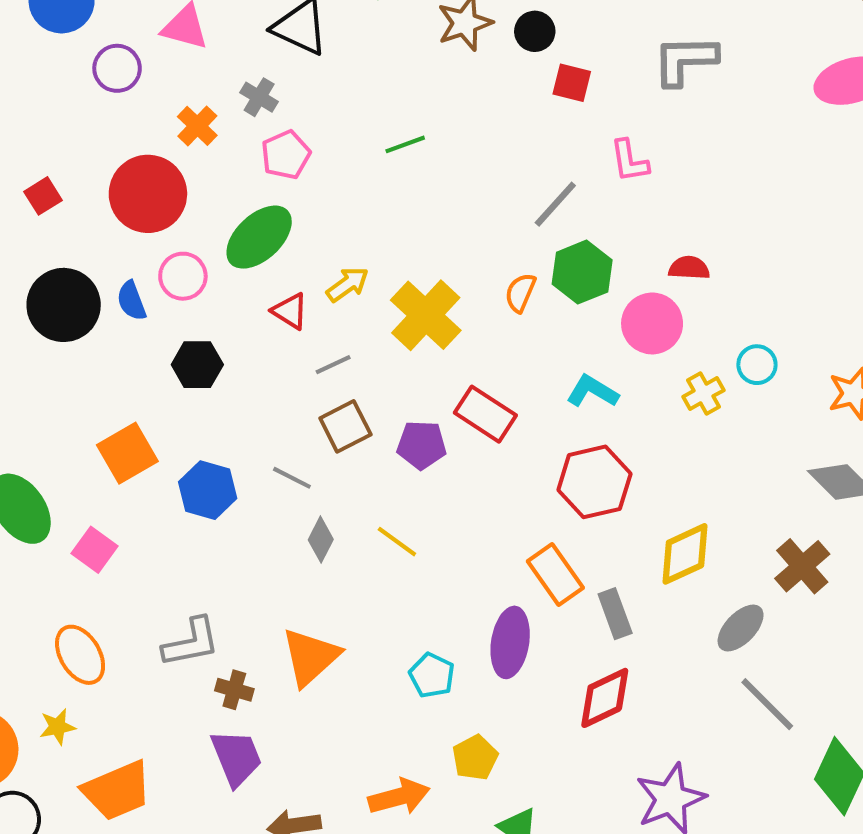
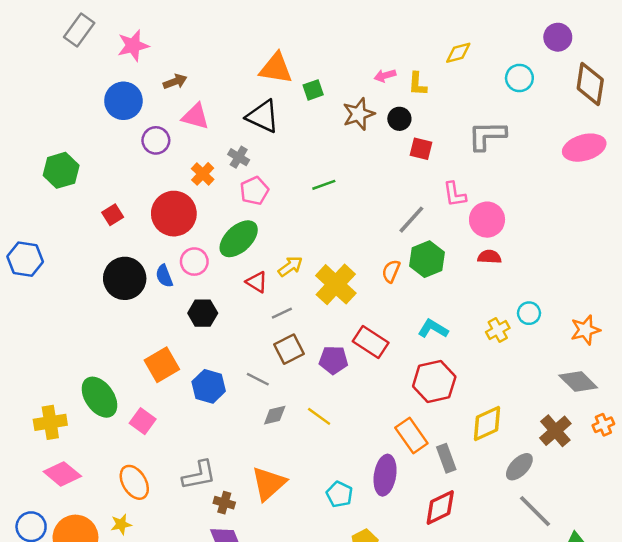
pink circle: (652, 323) -> (487, 220), moved
gray diamond: (321, 540) -> (275, 415), turned 50

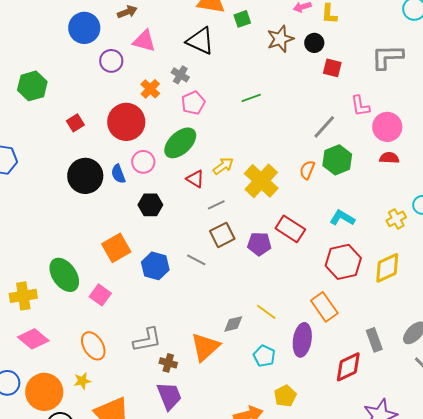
gray diamond: (275, 415) -> (233, 324), moved
yellow line: (319, 416) -> (266, 312), moved
yellow diamond: (487, 424) -> (387, 268), moved
gray rectangle: (446, 458) -> (374, 340), moved

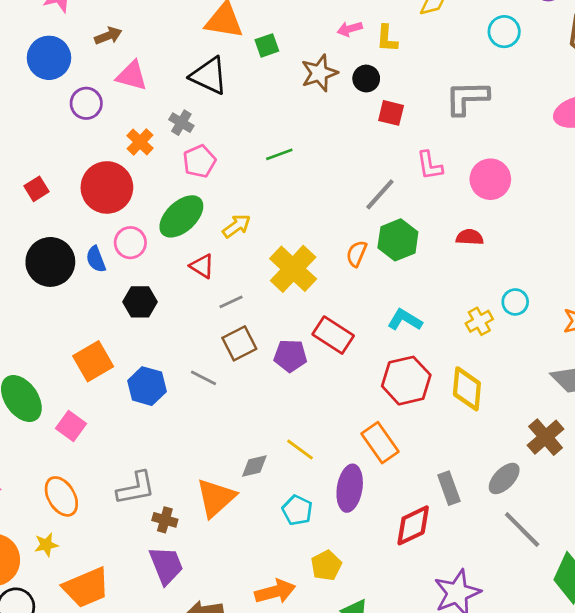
pink circle: (387, 127) -> (490, 179), moved
yellow arrow: (223, 166) -> (237, 226), moved
yellow diamond: (387, 268) -> (467, 389), turned -60

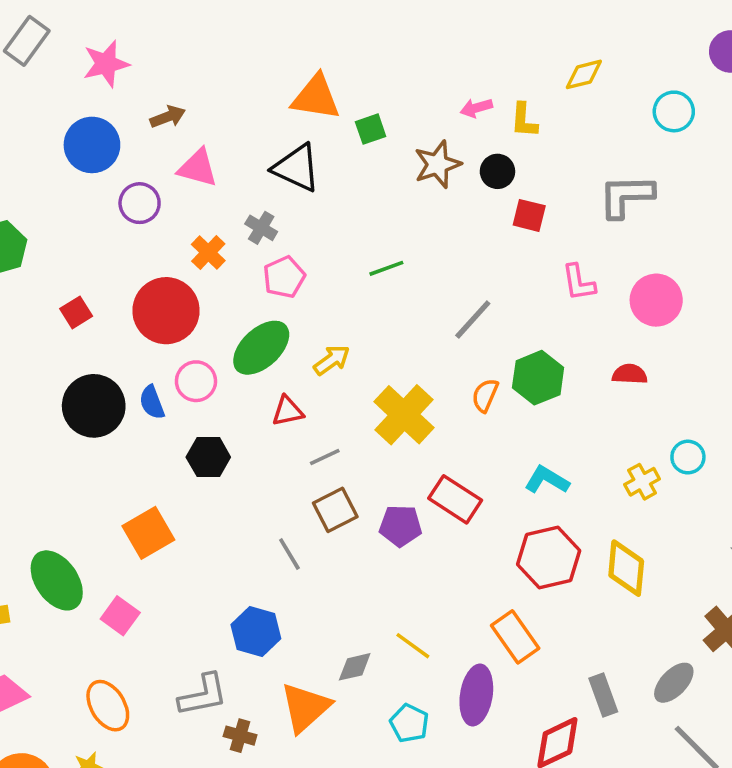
gray line: (380, 194) -> (473, 319), moved
red triangle: (202, 266) -> (288, 411), turned -44
gray line: (203, 378) -> (289, 554), turned 32
blue hexagon: (147, 386) -> (256, 632), moved

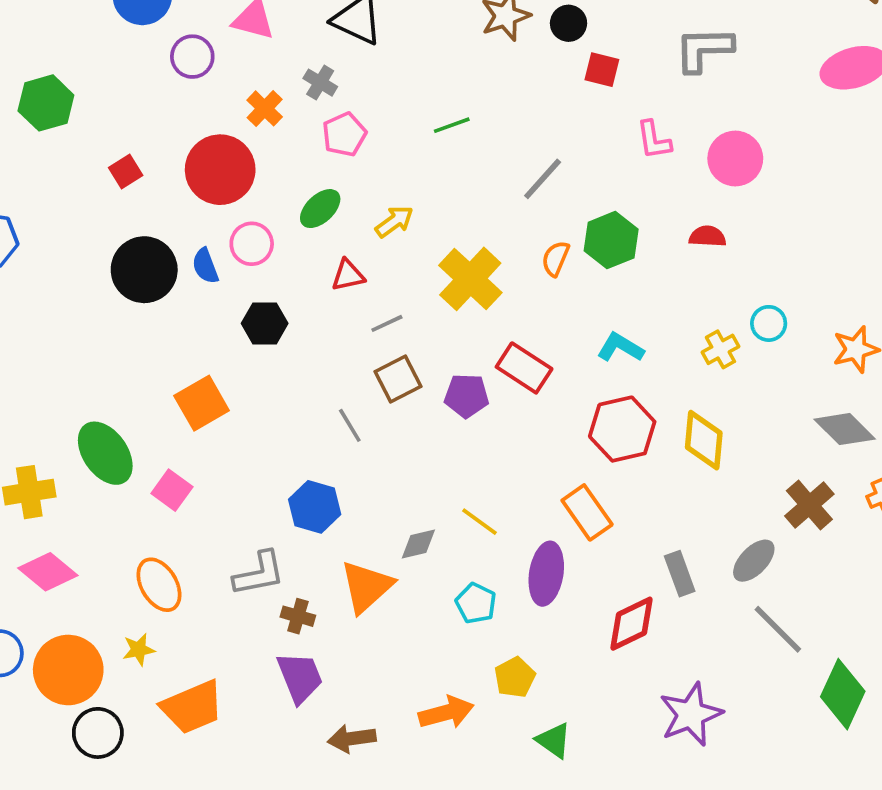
green ellipse: (261, 348) -> (320, 209), size x0.7

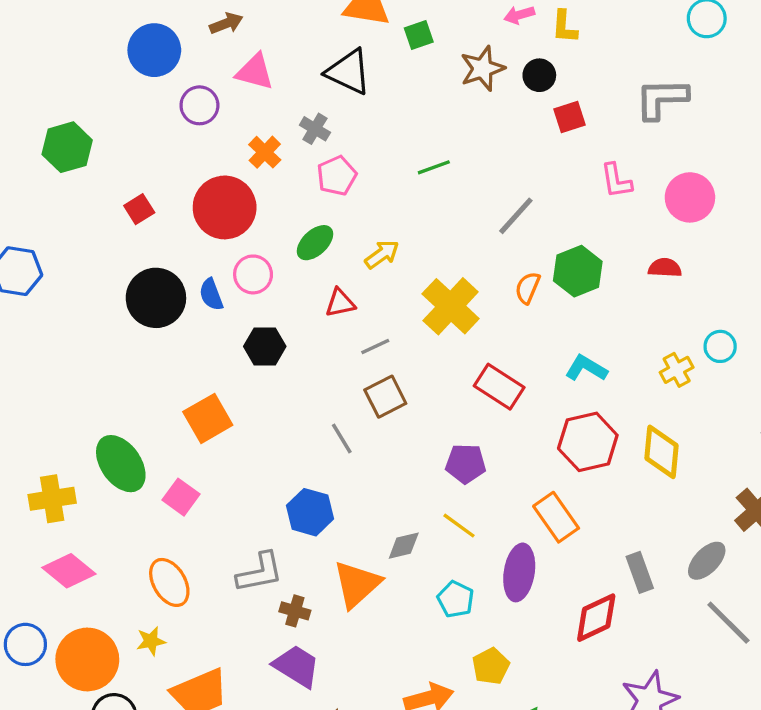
red square: (602, 70) -> (569, 117), turned -32
purple pentagon: (467, 396) -> (466, 464), moved
purple trapezoid: (300, 677) -> (297, 666), turned -36

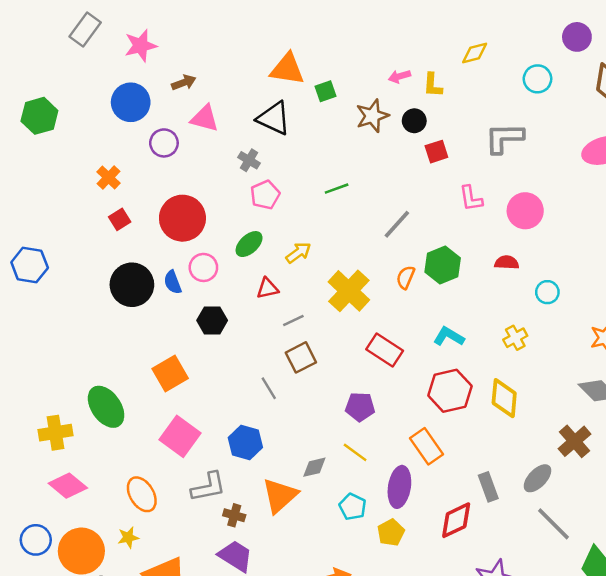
green hexagon: (67, 147) -> (39, 116), moved
orange cross: (265, 152) -> (108, 177), moved
cyan circle: (720, 346) -> (547, 292), moved
pink square: (181, 497) -> (180, 436), moved, size x1.5
yellow pentagon: (491, 666) -> (391, 533), moved

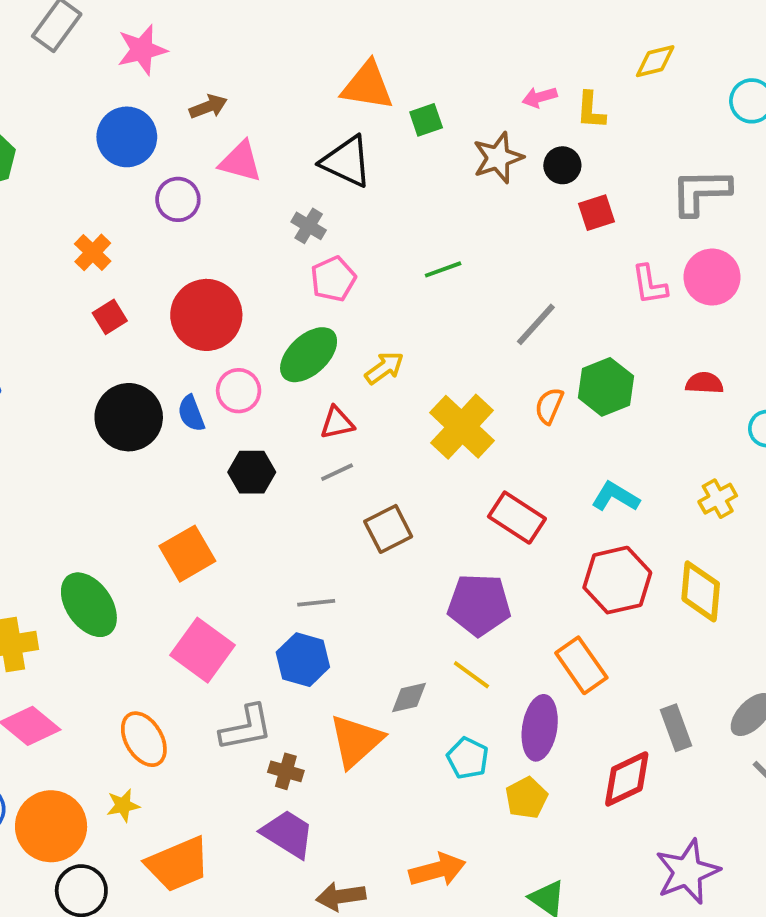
pink circle: (525, 211) -> (712, 277), moved
green ellipse: (249, 244) -> (309, 355), size x1.4
gray line: (293, 320) -> (337, 472), moved
gray line: (269, 388) -> (316, 603), moved, turned -65
purple pentagon: (360, 407) -> (479, 605), size x1.4

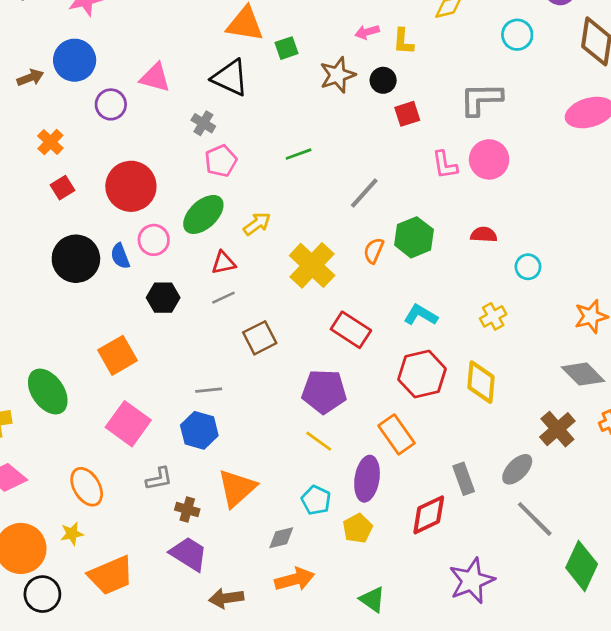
brown arrow: (208, 107) -> (30, 78), moved
gray diamond: (409, 697) -> (281, 538), moved
gray L-shape: (246, 728) -> (159, 479), size x0.7

